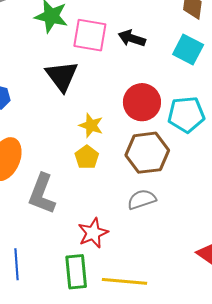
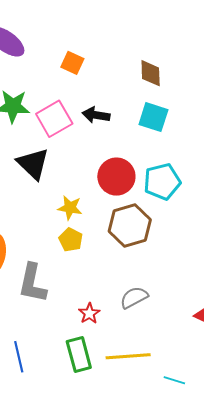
pink square: (90, 35) -> (54, 119), turned -30
gray semicircle: (142, 199) -> (134, 297), moved
red star: (93, 233) -> (89, 313), size x0.7

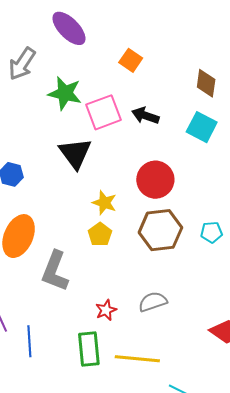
cyan pentagon: (162, 182) -> (211, 232), moved, size x0.6

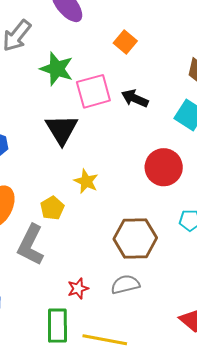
red circle: (155, 180) -> (164, 167), moved
brown hexagon: (160, 230) -> (135, 238), moved
yellow pentagon: (100, 234) -> (52, 208), moved

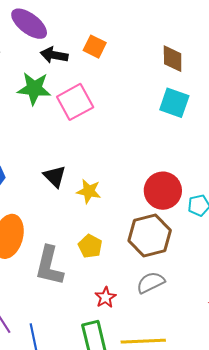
black arrow: (135, 98) -> (54, 55), moved
black triangle: (62, 129) -> (55, 176), moved, size x0.7
red circle: (164, 167) -> (163, 191), moved
yellow pentagon: (52, 208) -> (90, 246), moved

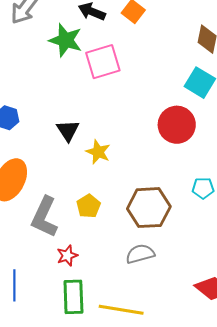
red circle: (163, 191) -> (177, 125), moved
red star: (105, 297) -> (67, 256), moved

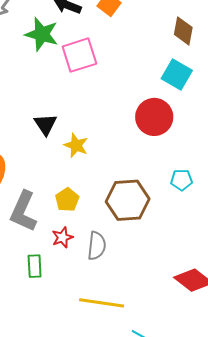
gray semicircle: (140, 254) -> (97, 246), moved, turned 112
red star: (67, 256) -> (62, 237), moved
green rectangle: (73, 297) -> (35, 266), moved, size x0.7

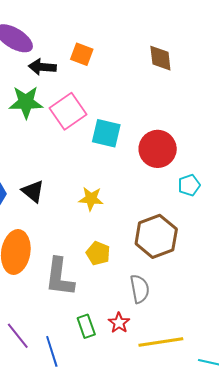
cyan square: (177, 74) -> (106, 133), moved
black triangle: (45, 124) -> (33, 191), moved
cyan pentagon: (182, 180) -> (189, 185), moved
red star: (62, 237) -> (119, 323), moved

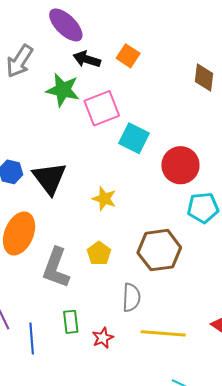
cyan pentagon: (189, 185) -> (203, 208), size x1.4
black triangle: (33, 191) -> (49, 178), size x1.5
red star: (119, 323) -> (103, 338), moved
yellow line: (161, 342) -> (163, 333), moved

